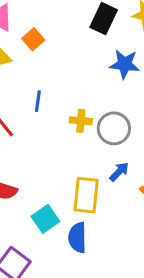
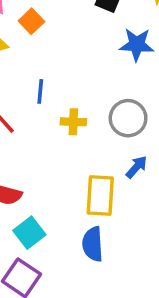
yellow cross: (81, 121) -> (73, 122), moved
cyan square: (45, 219) -> (29, 233), moved

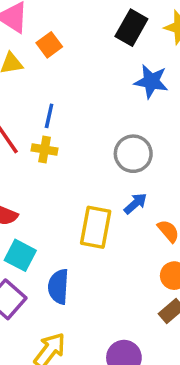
yellow cross: (73, 122) -> (45, 149), moved
cyan square: (29, 233) -> (20, 255), turned -32
blue semicircle: (93, 244) -> (58, 287), moved

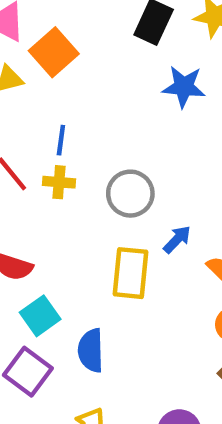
orange square: (49, 45) -> (54, 52), size x1.5
gray circle: (133, 154) -> (130, 194), moved
cyan square: (20, 255) -> (40, 316), turned 32

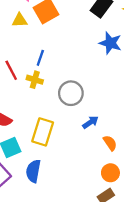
yellow rectangle: (130, 273) -> (43, 132), moved

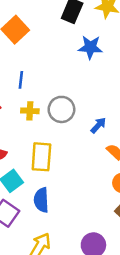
yellow cross: (35, 80) -> (30, 111), moved
blue arrow: (90, 122) -> (98, 125), moved

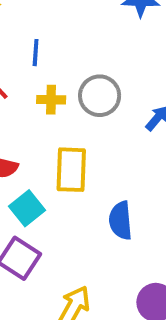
blue semicircle: (41, 200) -> (121, 220), moved

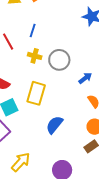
blue semicircle: (121, 220) -> (54, 125), turned 30

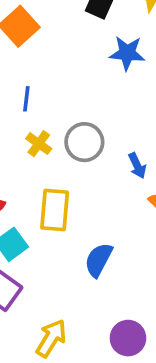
yellow cross: (35, 56) -> (39, 144), turned 32
blue arrow: (85, 78) -> (137, 166), turned 112

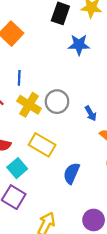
yellow cross: (39, 144) -> (29, 105), size x1.5
yellow rectangle: (55, 210) -> (42, 145), turned -60

